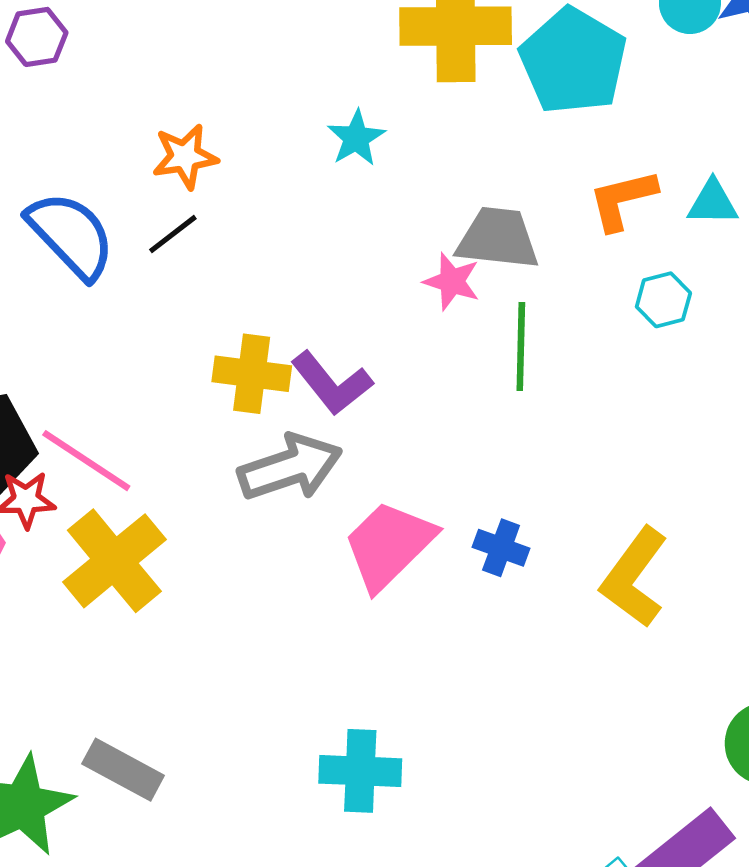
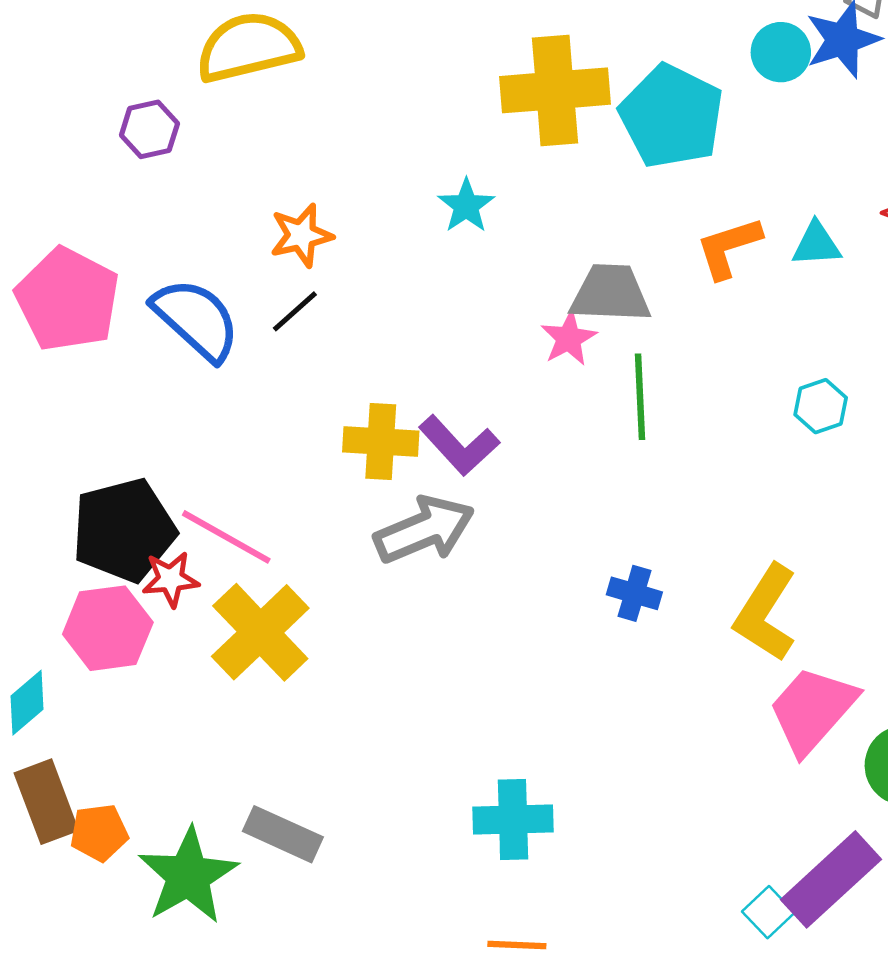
pink star: (452, 281) -> (569, 338), turned 30
cyan hexagon: (663, 300) -> (821, 406), moved
pink trapezoid: (389, 545) -> (812, 710), moved

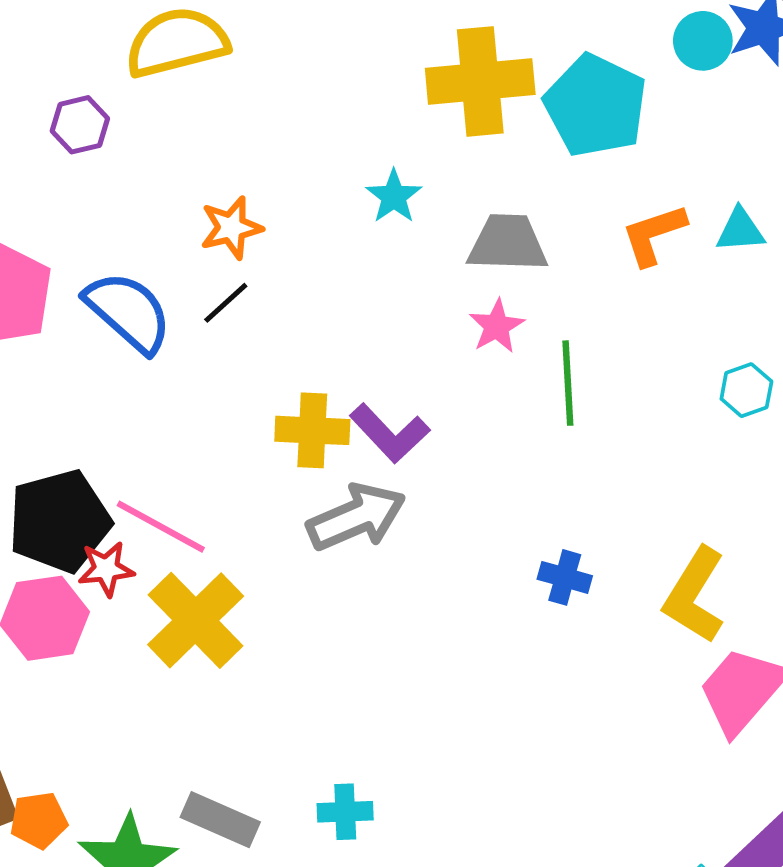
gray trapezoid: (610, 293) -> (508, 243), moved
cyan cross: (513, 819) -> (345, 812), moved, size x0.7

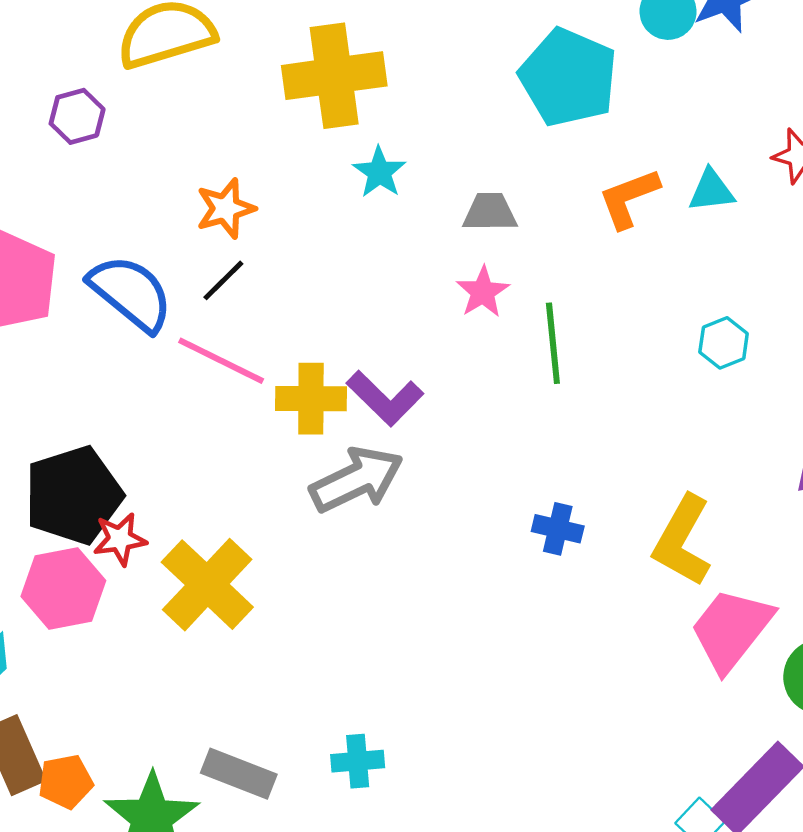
yellow cross: (480, 81) -> (334, 76), moved
gray trapezoid: (508, 243) -> (490, 212), size x0.7
pink line: (161, 527) -> (221, 361), moved

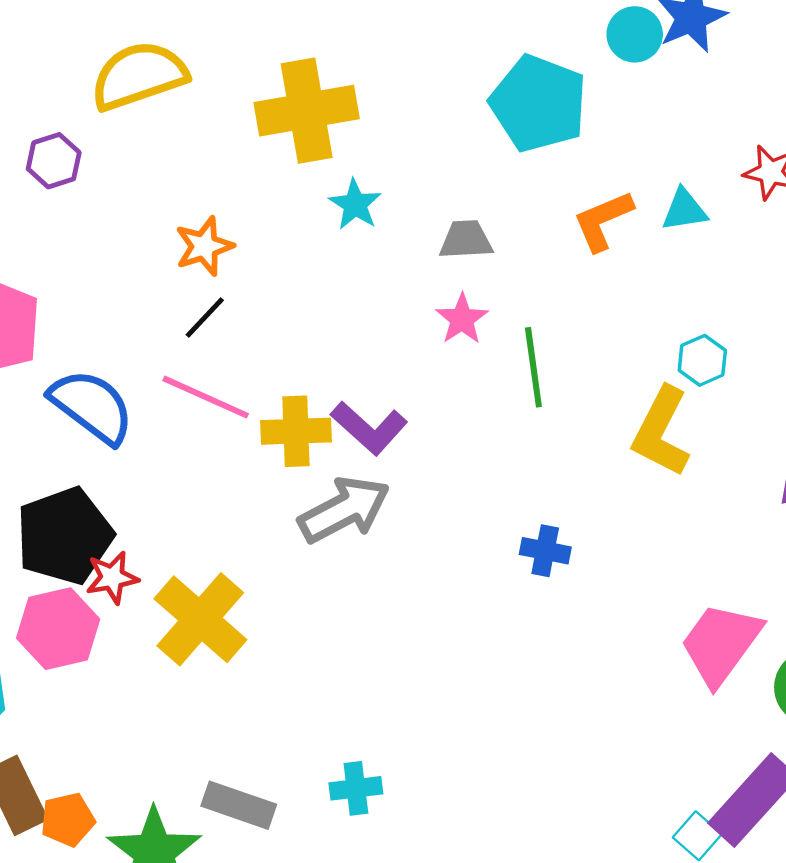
blue semicircle: (131, 293) -> (92, 406), moved
yellow L-shape: (682, 541) -> (661, 432), moved

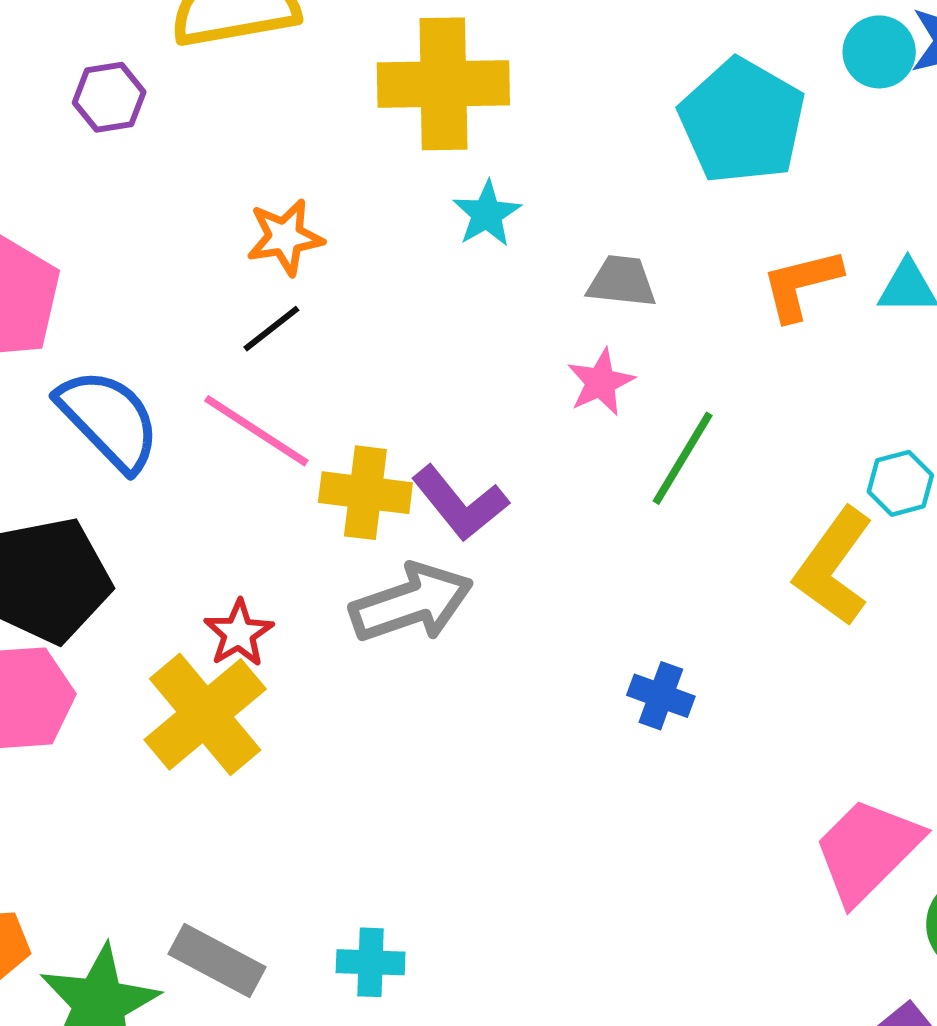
green line: (533, 367) -> (683, 458), turned 30
red star: (112, 578) -> (239, 633), moved, turned -30

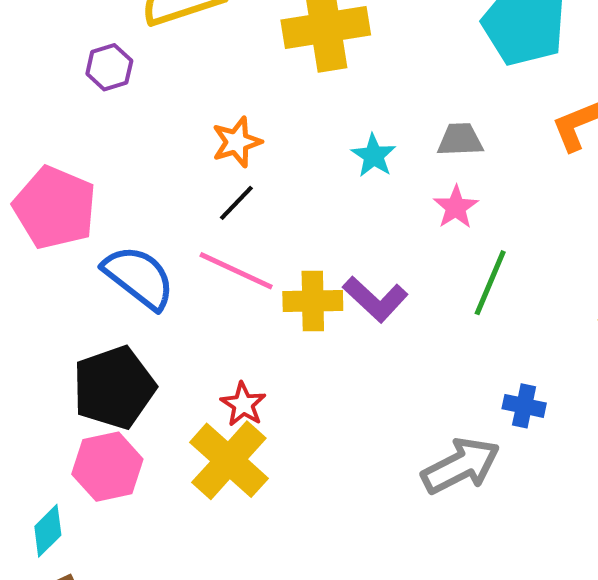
cyan star: (487, 214) -> (374, 156), moved
green line: (683, 458) -> (490, 283), moved
gray arrow: (411, 603) -> (461, 466), moved

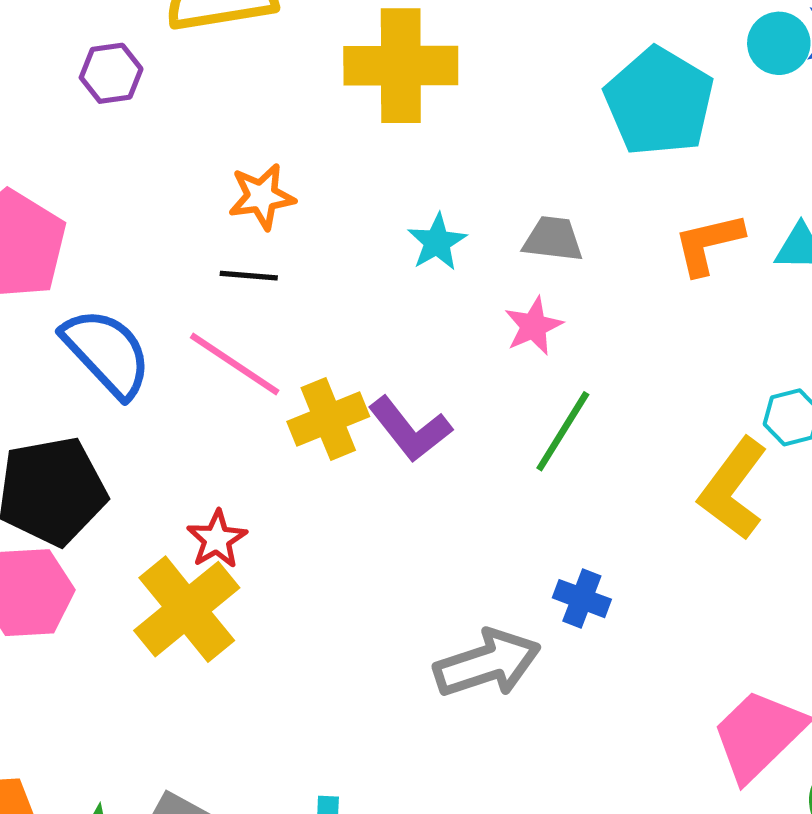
black line: (236, 203) -> (249, 276), turned 42
yellow cross: (313, 301) -> (328, 419), turned -30

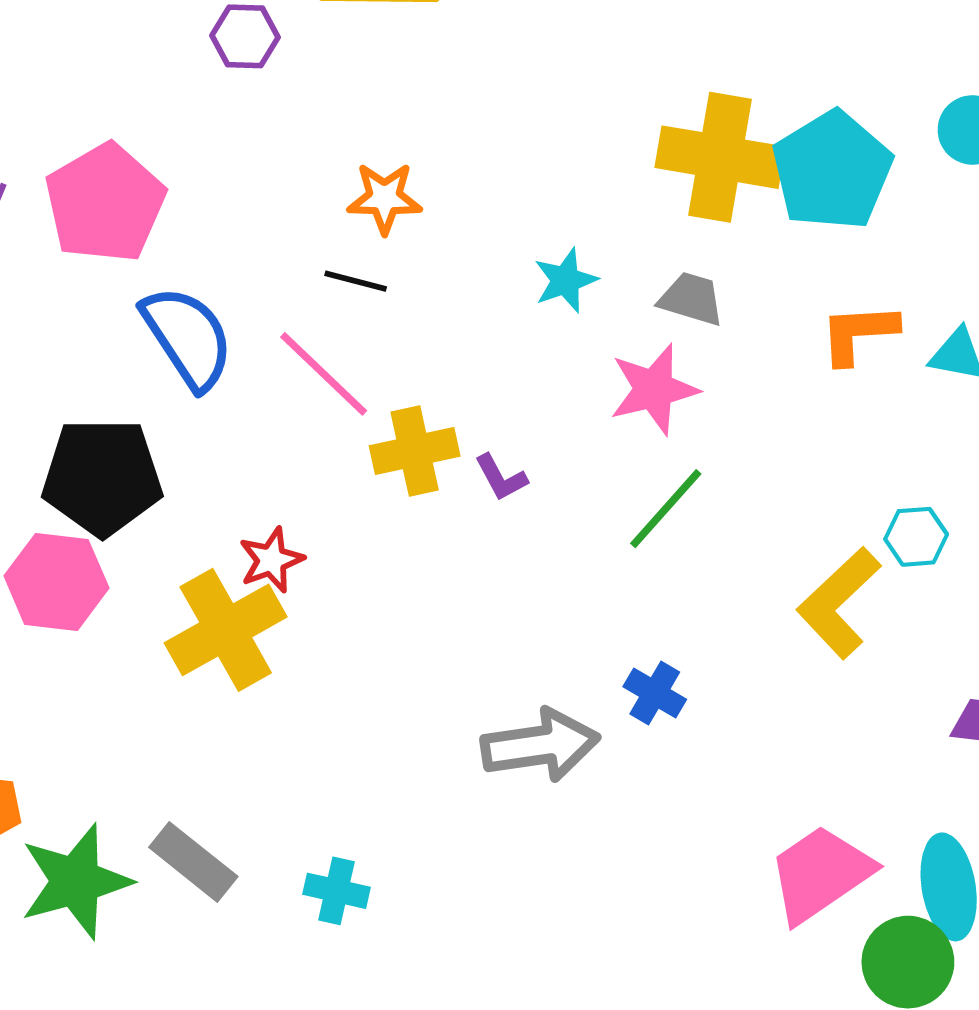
yellow cross: (401, 66) -> (720, 157), moved
pink star: (533, 326) -> (654, 389), size x1.4
purple L-shape: (410, 429) -> (501, 478), size x0.6

